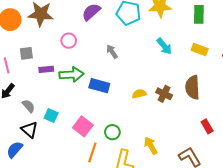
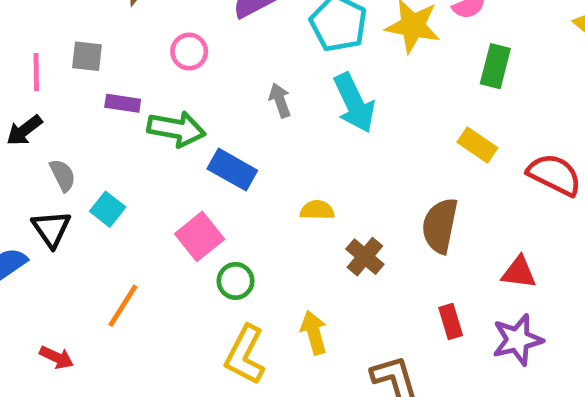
cyan arrow: (164, 46) -> (354, 103), moved, size x1.4
brown cross: (164, 94) -> (365, 257), moved
pink square: (83, 126) -> (200, 236), moved
orange line: (92, 152) -> (123, 306), moved

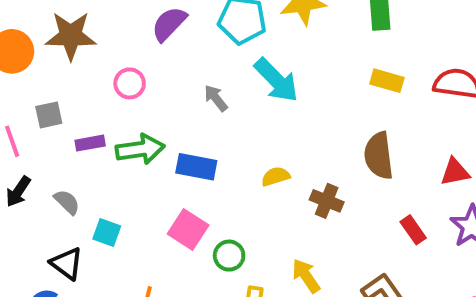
gray semicircle: (63, 175) -> (67, 202), moved

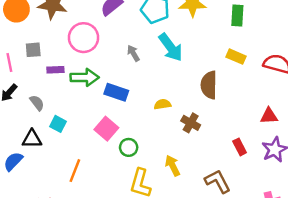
pink circle: (130, 83) -> (84, 38), size x1.6
brown semicircle: (379, 156) -> (209, 85), moved
black triangle: (67, 263) -> (32, 139), turned -45

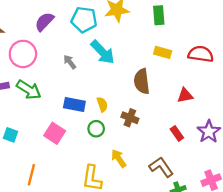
green arrow: (85, 77) -> (29, 90), turned 40
blue rectangle: (116, 92) -> (74, 104), moved
yellow semicircle: (162, 104) -> (102, 104), turned 88
red triangle: (269, 116) -> (185, 95), moved
green circle: (129, 147) -> (96, 129), moved

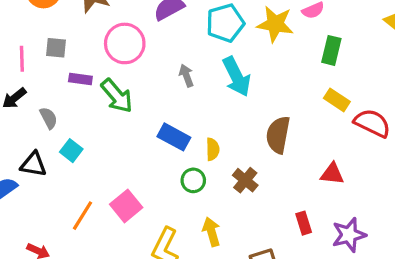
cyan pentagon: (84, 20) -> (225, 23), turned 30
yellow rectangle: (163, 52) -> (337, 100), moved
pink square: (55, 133) -> (126, 206), moved

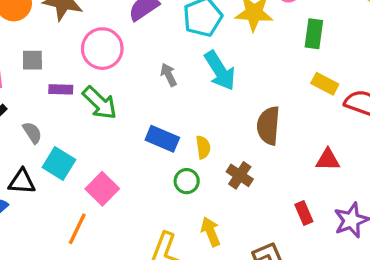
cyan square: (71, 151) -> (59, 164), size x1.4
pink square: (126, 206) -> (102, 189), moved

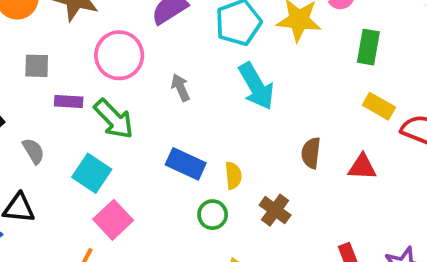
gray arrow: (169, 75) -> (180, 88), moved
brown semicircle: (268, 126) -> (311, 153), size x0.7
red triangle: (328, 160) -> (362, 167), moved
cyan square: (59, 164) -> (92, 173), moved

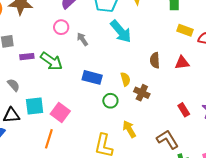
pink circle: (119, 55) -> (61, 27), moved, size x0.6
cyan square: (92, 173) -> (35, 106), moved, turned -30
yellow semicircle: (233, 176) -> (125, 79), moved

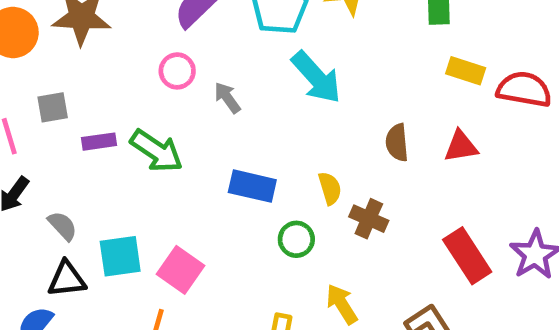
gray semicircle: (13, 85) -> (62, 226), moved
red rectangle: (184, 110) -> (467, 256), size x1.6

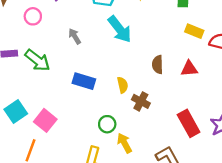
pink circle: (177, 71) -> (33, 16), moved
green circle: (296, 239) -> (107, 124), moved
cyan square: (120, 256) -> (16, 112), turned -30

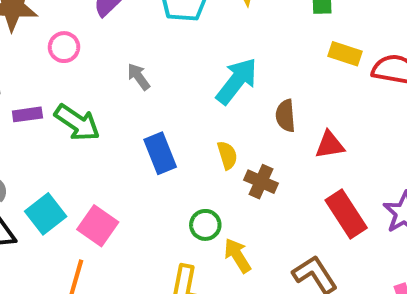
cyan arrow: (120, 29) -> (237, 81), moved, turned -100
red triangle: (189, 69) -> (330, 145), moved
blue rectangle: (84, 81) -> (160, 153), turned 55

